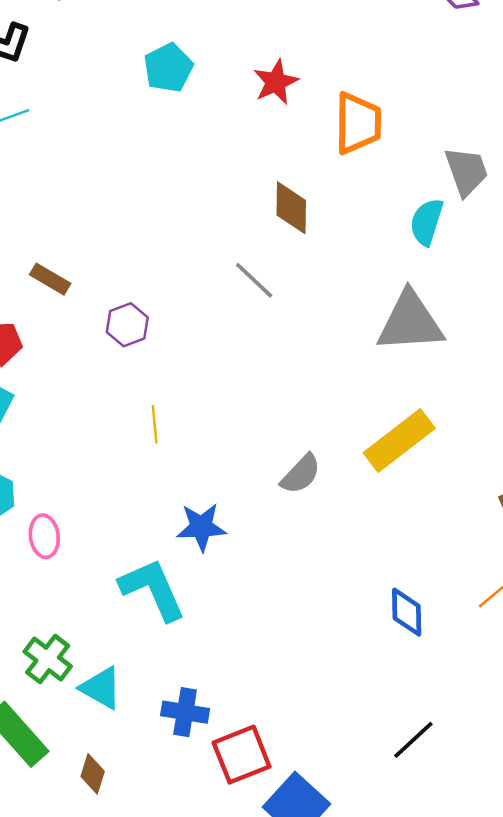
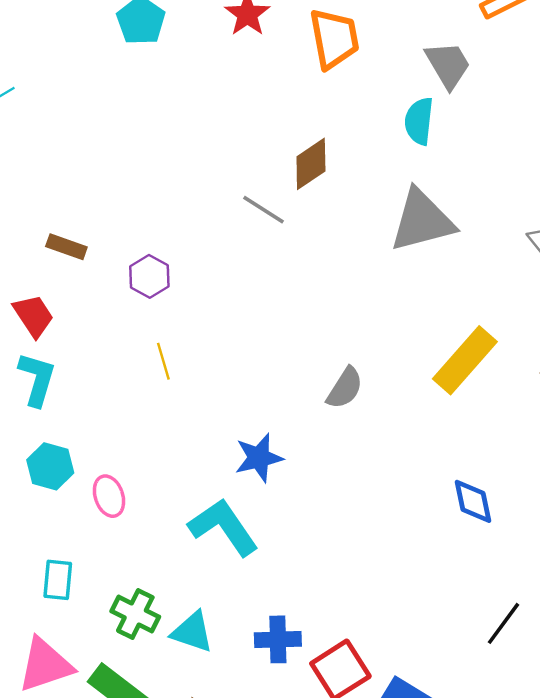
brown diamond: (291, 208) -> (311, 164), moved, turned 66
yellow line: (155, 424) -> (163, 361), moved
yellow rectangle: (399, 441) -> (465, 360), moved

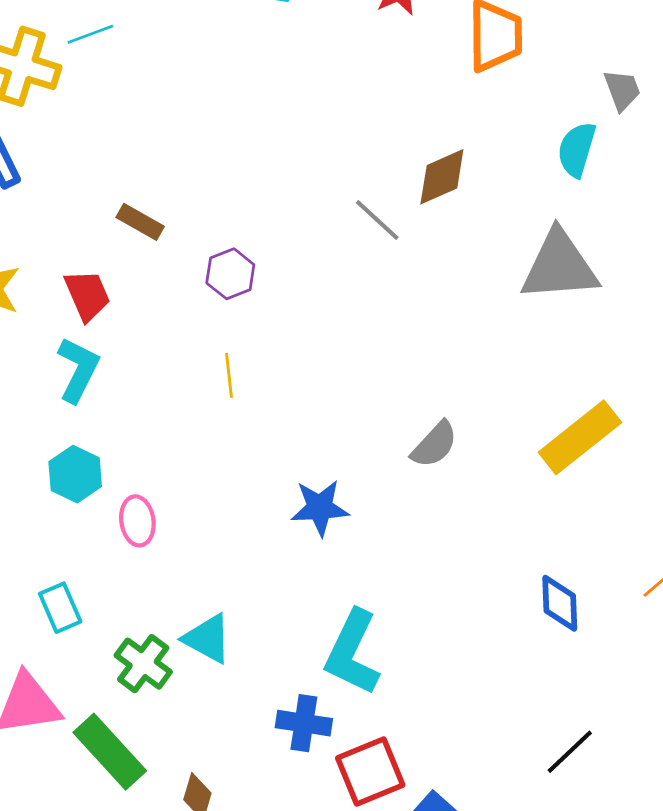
gray trapezoid: (448, 65) -> (622, 90), size x0.7
cyan L-shape: (223, 527) -> (352, 653), moved, turned -130
cyan rectangle: (58, 580) -> (60, 608), turned -39
cyan triangle: (192, 632) -> (207, 639), moved

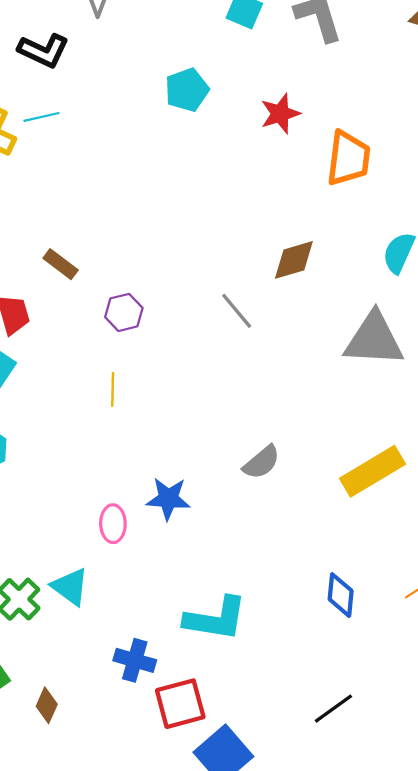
gray line: (377, 220) -> (237, 311), moved
pink ellipse: (137, 521) -> (113, 524), moved
cyan L-shape: (352, 653) -> (216, 619), moved, turned -114

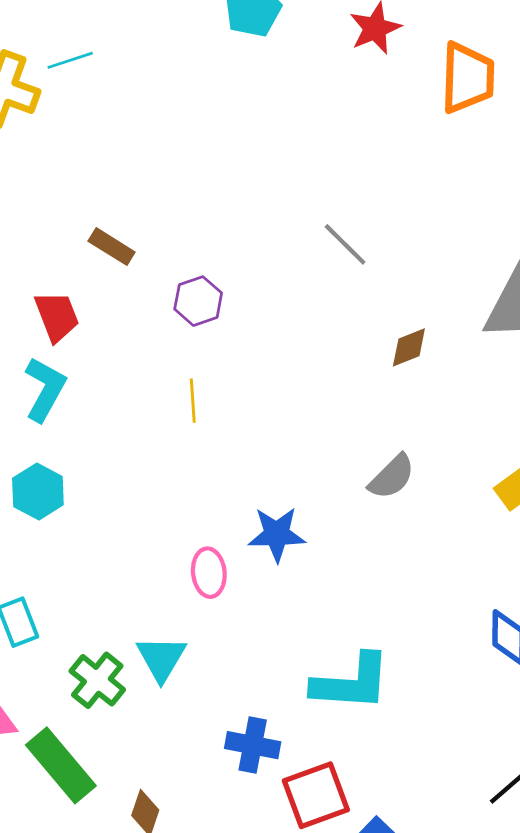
brown diamond: (294, 260) -> (409, 347), moved, size x0.7
gray line: (237, 311) -> (345, 244), moved
cyan triangle: (70, 587) -> (161, 658), turned 30

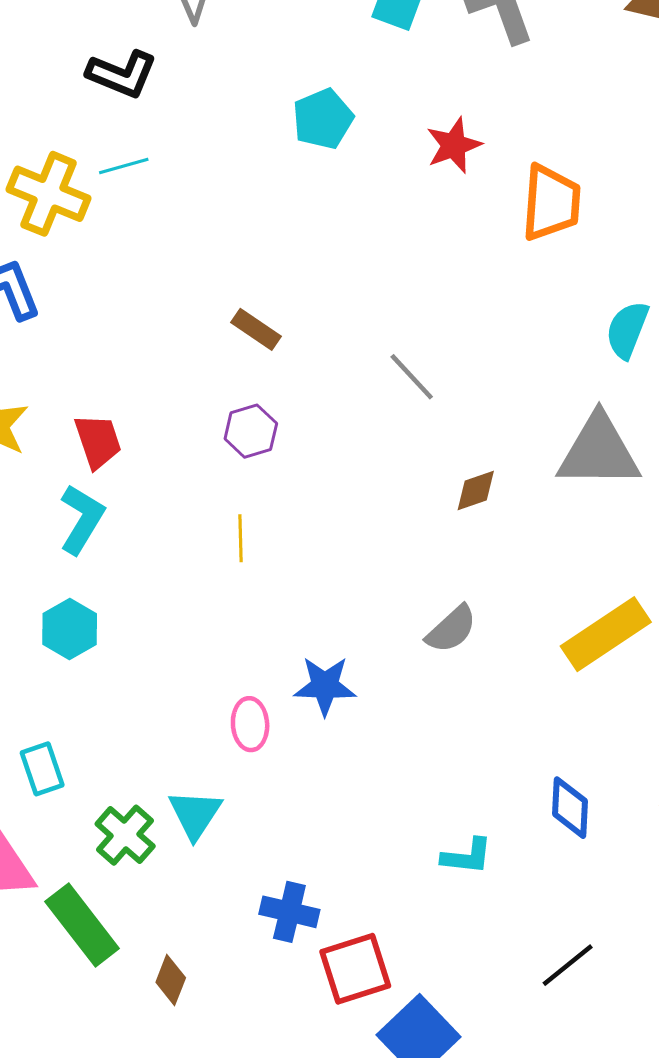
brown rectangle: (112, 247) -> (256, 329), moved
cyan L-shape: (351, 682) -> (467, 856), moved, size x0.6

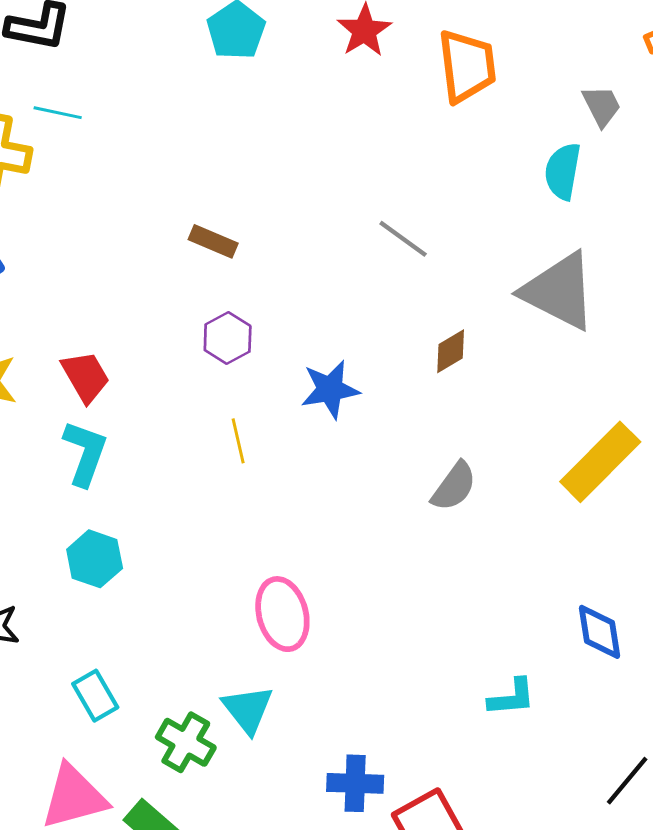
cyan line: (124, 166) -> (58, 113), turned 39
gray line: (412, 377) -> (403, 239), moved
gray triangle: (599, 451) -> (559, 291), turned 38
blue star: (325, 686) -> (330, 389), moved
pink ellipse: (250, 724) -> (282, 614), size x1.4

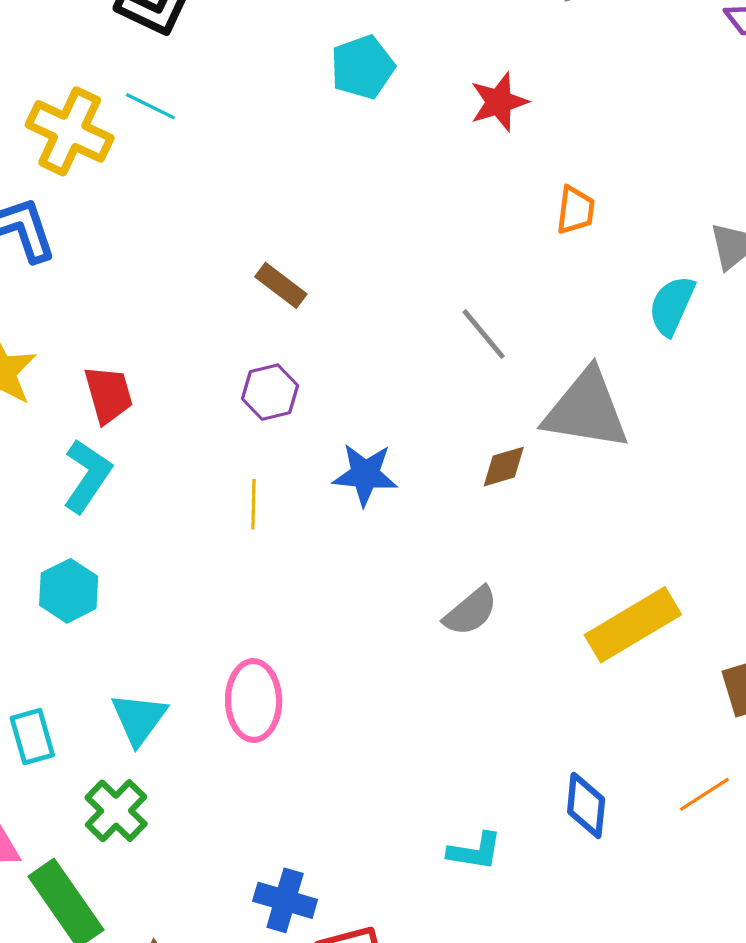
orange trapezoid: (467, 66) -> (576, 210), moved, size x0.6
gray triangle: (559, 291) -> (586, 410), moved, turned -32
cyan triangle: (248, 709) -> (139, 719), moved

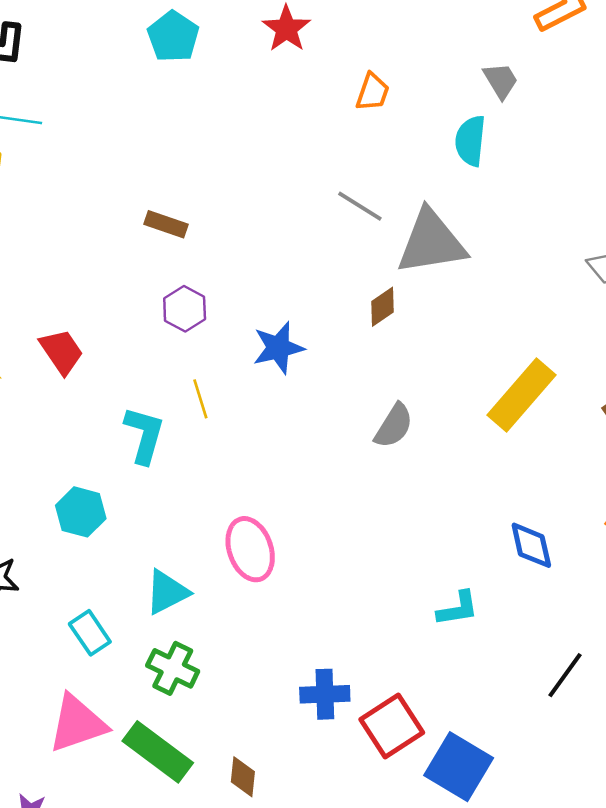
orange trapezoid: (576, 210) -> (373, 92), turned 30
gray line: (484, 334) -> (360, 206), moved
cyan L-shape: (87, 476) -> (144, 435), moved
cyan triangle: (139, 719) -> (167, 592), turned 45

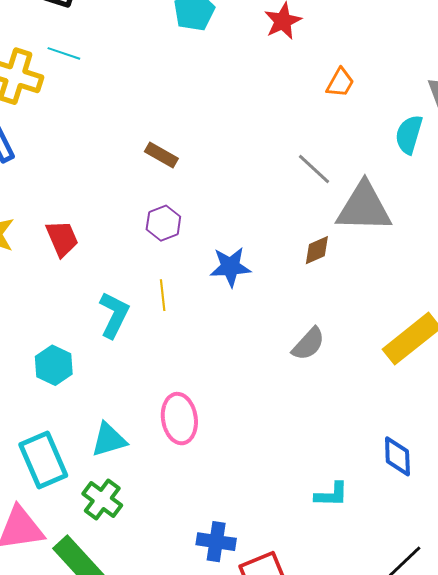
cyan rectangle: (90, 633) -> (43, 460), size x1.6

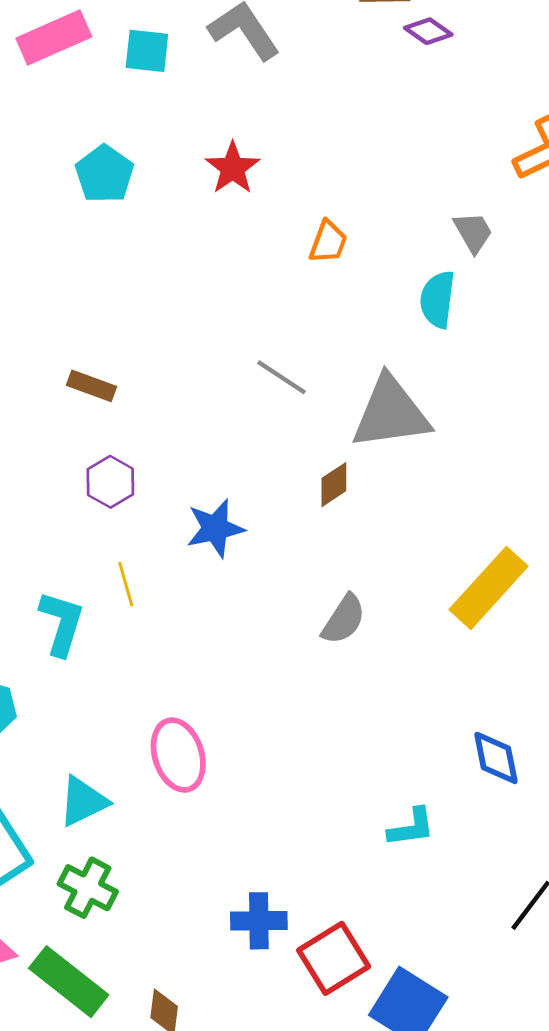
gray line: (314, 169) -> (281, 377), moved

